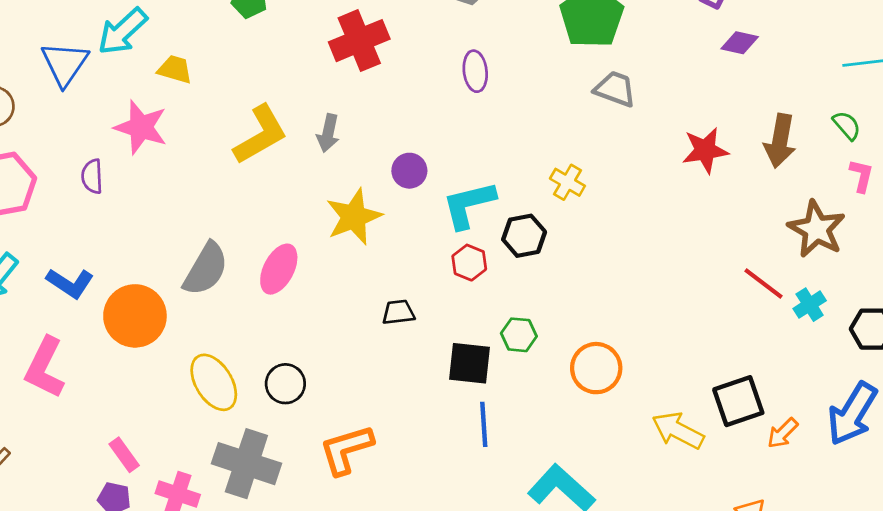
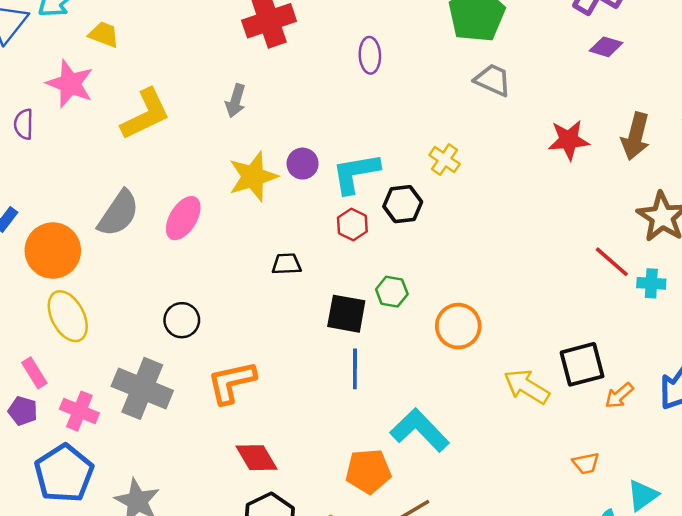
yellow L-shape: (260, 135) -> (145, 114), moved
purple circle: (409, 171) -> (303, 164), moved
cyan cross: (810, 305) -> (651, 283), turned 32
yellow ellipse: (214, 382) -> (68, 316), moved

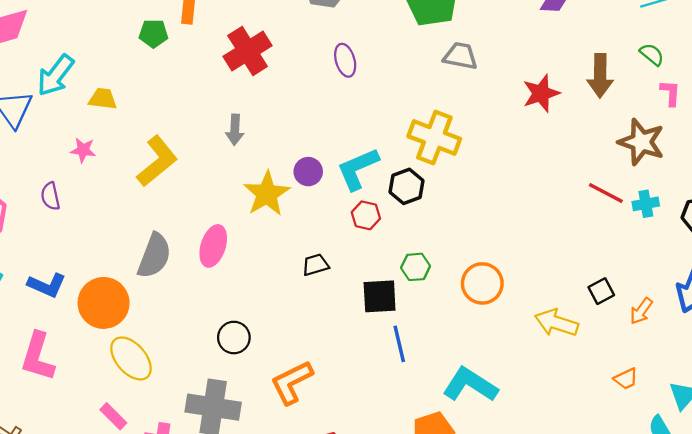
pink star: (70, 84) -> (83, 150), size x0.6
yellow cross: (445, 160) -> (434, 137), size x1.8
black square: (582, 364) -> (601, 291), size x0.6

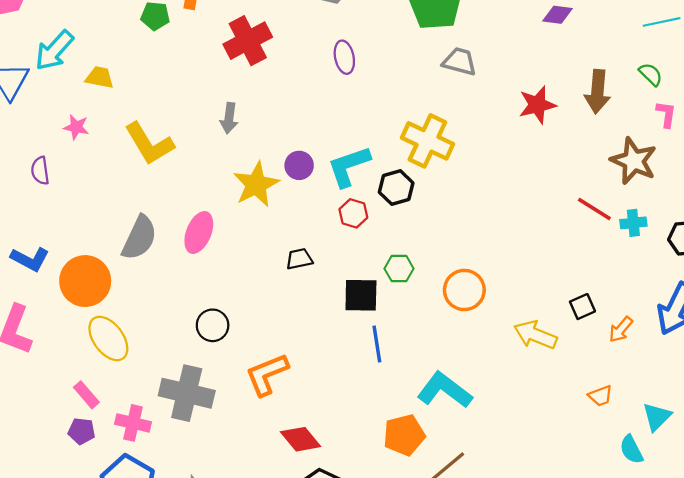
yellow L-shape: (157, 161) -> (149, 144), turned 94

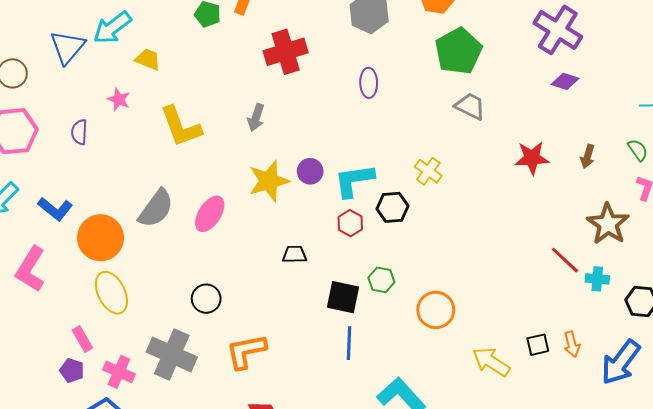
brown arrow: (597, 92) -> (588, 156), size x0.6
yellow cross: (427, 141) -> (428, 171), size x0.6
orange arrow: (621, 329) -> (572, 344), moved, turned -65

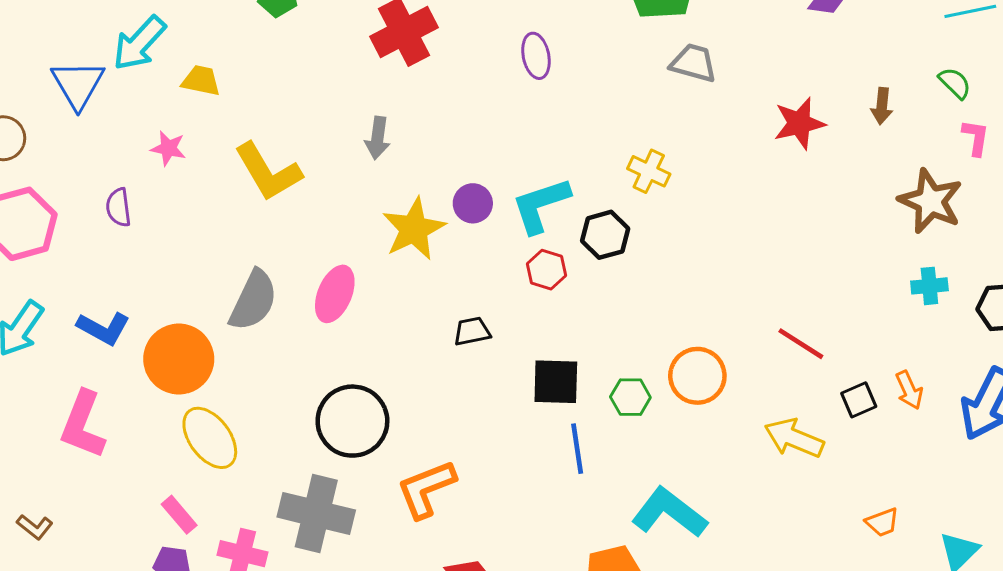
red line: (565, 260) -> (801, 344), moved
green hexagon: (381, 280) -> (630, 397), moved
black circle: (206, 299) -> (352, 421), size x1.6

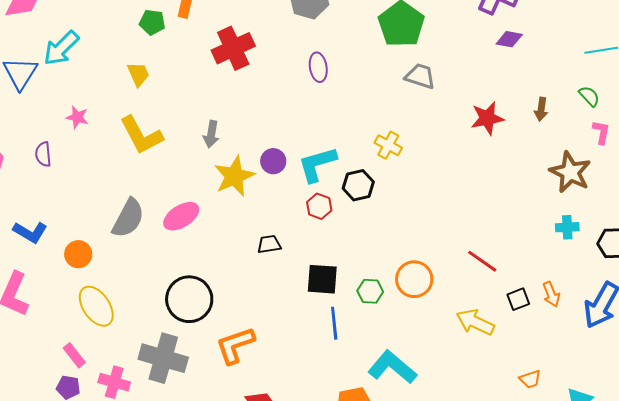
yellow trapezoid: (201, 81) -> (138, 74), moved, turned 52
gray arrow: (378, 138) -> (211, 134), moved
pink ellipse: (335, 294) -> (181, 216), turned 33
orange circle: (179, 359) -> (78, 254), size x0.6

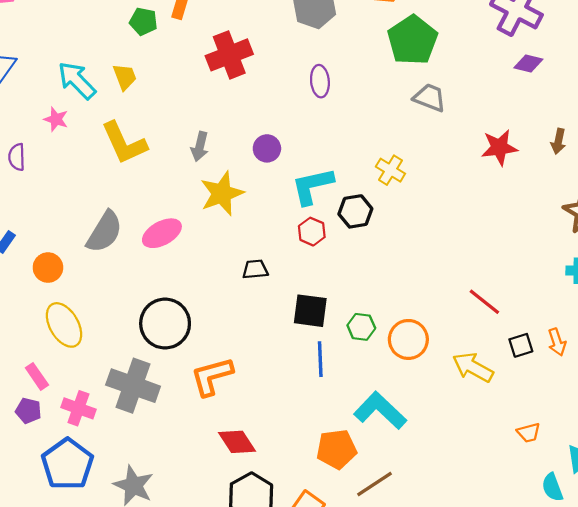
cyan arrow: (61, 48) -> (77, 80), moved, turned 87
purple circle: (273, 161) -> (267, 148), moved
orange circle: (414, 279) -> (408, 339), moved

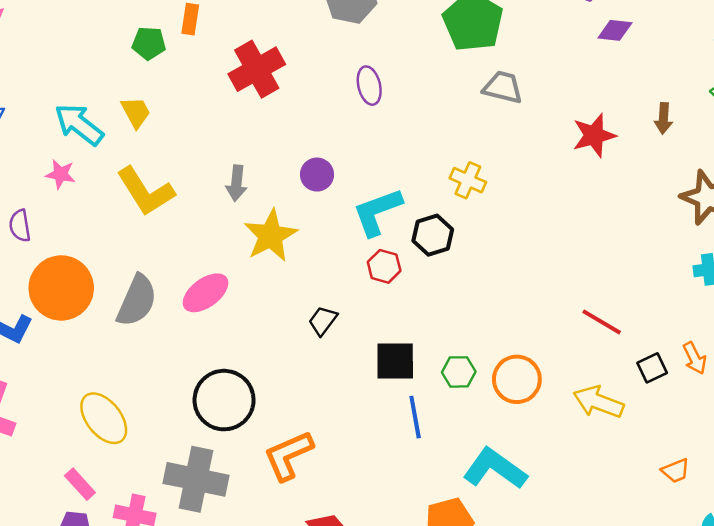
orange circle: (48, 268) -> (61, 288), moved, size x1.8
black trapezoid: (255, 269) -> (323, 321), turned -40

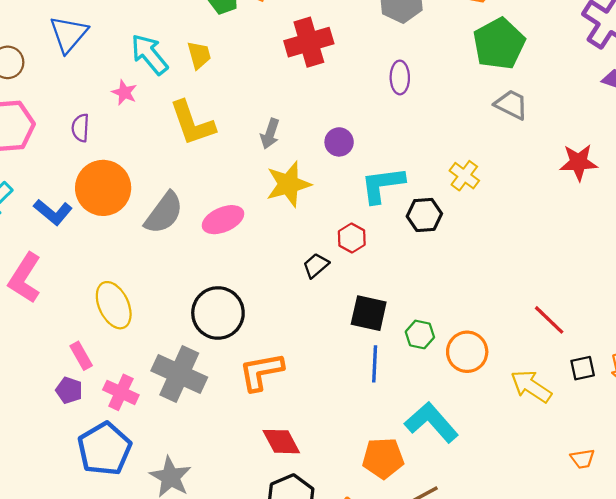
red hexagon: (384, 266) -> (352, 238), moved

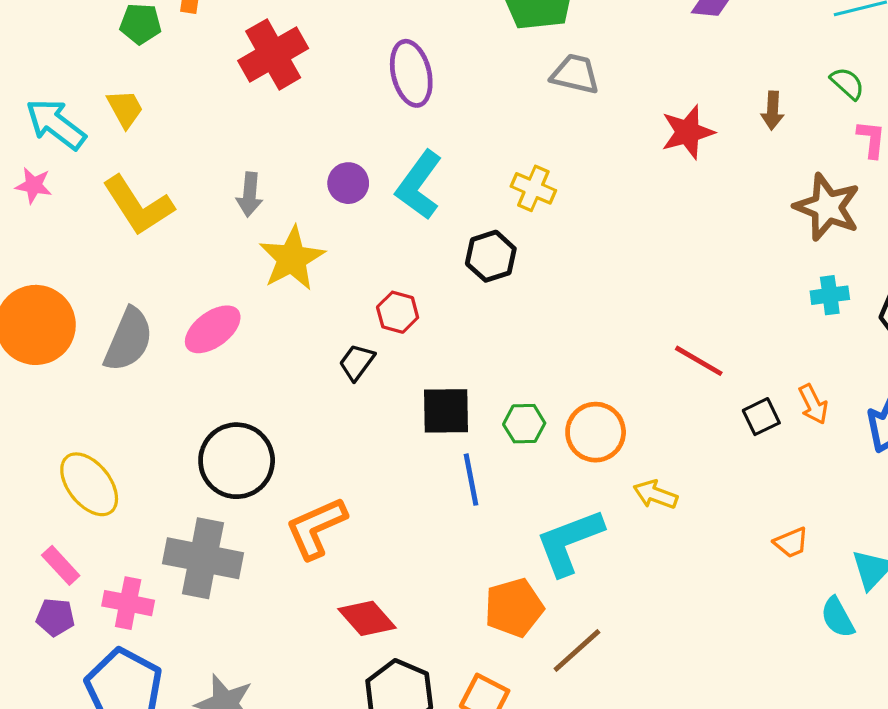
purple ellipse: (400, 77) -> (411, 73), size x1.4
cyan L-shape: (382, 185) -> (419, 185), moved, turned -33
yellow arrow: (531, 386) -> (655, 495), moved, size x0.7
cyan L-shape: (432, 422) -> (569, 542), turned -56

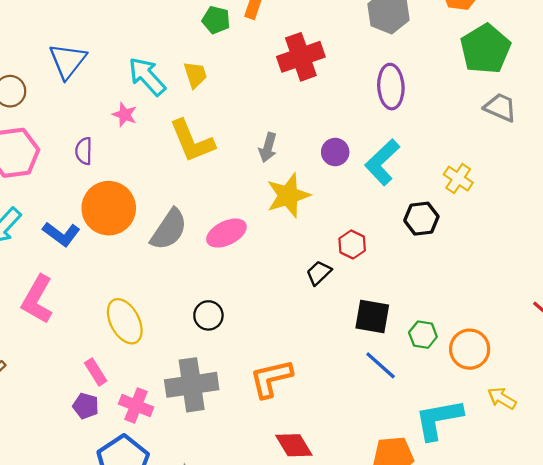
black circle: (237, 461) -> (208, 315), moved, size x0.6
blue line: (471, 480) -> (381, 365), turned -48
gray cross: (203, 558) -> (192, 385), turned -30

